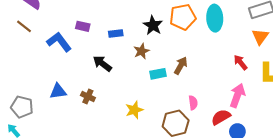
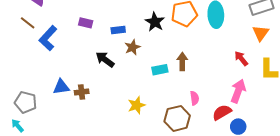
blue L-shape: (59, 42) -> (48, 38), moved, turned -100
brown star: (142, 51) -> (132, 47), moved
brown arrow: (181, 66) -> (182, 62), turned -30
brown cross: (88, 96) -> (82, 92), moved, turned -32

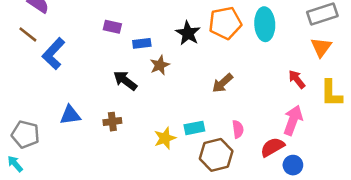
purple rectangle: (86, 23) -> (112, 27), moved
brown arrow: (182, 62) -> (223, 83), turned -132
cyan rectangle: (160, 70) -> (194, 128), moved
brown cross: (82, 92) -> (112, 122), moved

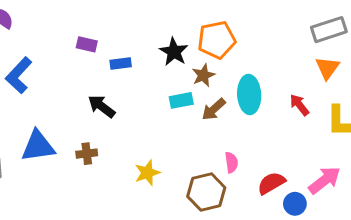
cyan ellipse: (265, 24) -> (249, 95), moved
brown star: (160, 65) -> (203, 75), moved
blue triangle: (70, 115) -> (38, 146), size x1.4
pink arrow: (293, 120) -> (324, 180), moved, turned 32
cyan rectangle: (194, 128) -> (181, 100), moved

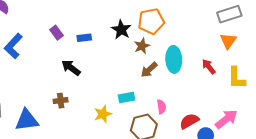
purple rectangle: (87, 44) -> (56, 33), moved, turned 40
cyan rectangle: (181, 100) -> (126, 97), moved
blue triangle: (38, 146) -> (27, 120), moved

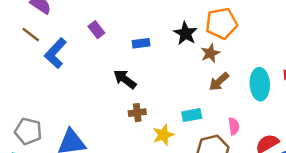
purple rectangle: (56, 33) -> (96, 30), moved
cyan ellipse: (174, 59) -> (260, 84), moved
brown cross: (61, 101) -> (137, 113), moved

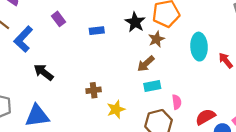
black arrow: (125, 79) -> (44, 72), moved
brown arrow: (219, 82) -> (146, 64), moved
cyan ellipse: (260, 84) -> (199, 47), moved
cyan rectangle: (192, 115) -> (152, 86), moved

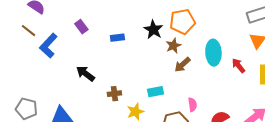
brown arrow: (146, 64) -> (182, 65), moved
black arrow: (44, 72) -> (85, 74), moved
cyan rectangle: (152, 86) -> (155, 92), moved

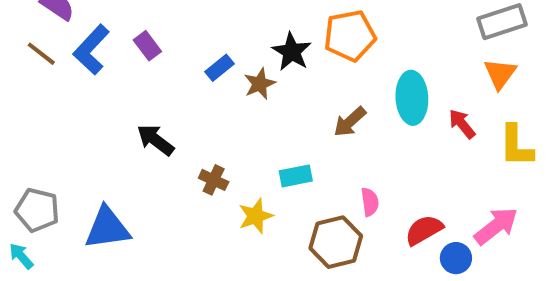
blue rectangle: (117, 38) -> (220, 68), turned -32
blue L-shape: (48, 46) -> (91, 50), moved
brown star: (173, 46) -> (260, 84), moved
brown cross: (114, 94) -> (214, 180), turned 32

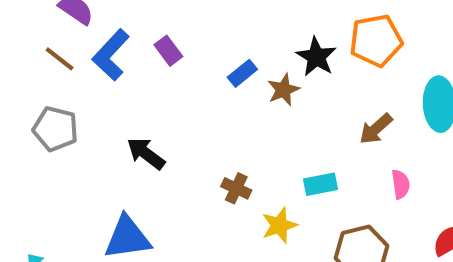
black arrow: (155, 140) -> (146, 153), moved
pink semicircle: (370, 202) -> (401, 184), moved
gray pentagon: (37, 210) -> (55, 129), moved

